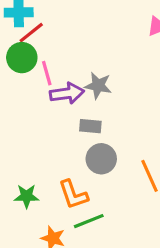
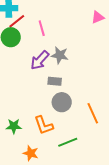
pink line: (47, 73) -> (42, 28), moved
purple arrow: (67, 93) -> (40, 60), turned 140
green line: (89, 221) -> (68, 142), moved

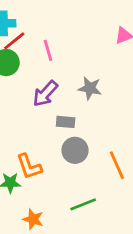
gray star: (60, 55) -> (90, 88), moved
orange L-shape: (44, 125) -> (29, 167), moved

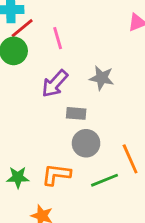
orange L-shape: (29, 167) -> (56, 175), moved, turned 116
green line: (83, 204) -> (105, 180), moved

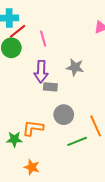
purple arrow: (55, 84) -> (41, 71), turned -40
gray rectangle: (76, 113) -> (50, 87), moved
orange L-shape: (56, 175) -> (33, 128), moved

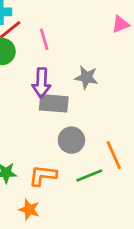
gray rectangle: (50, 87) -> (54, 103), size x1.5
orange L-shape: (33, 128) -> (43, 176), moved

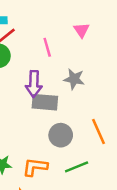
pink triangle: (120, 24) -> (81, 30), moved, turned -42
pink line: (44, 39) -> (47, 47), moved
orange line: (114, 155) -> (99, 132), moved

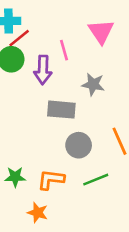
pink triangle: (81, 30) -> (101, 32), size x1.5
purple arrow: (34, 84) -> (43, 70), moved

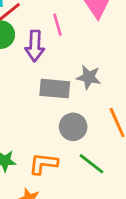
gray star: (93, 84) -> (89, 77), moved
green line: (96, 180) -> (92, 164), turned 60

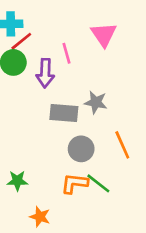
orange L-shape: (43, 164) -> (74, 183), moved

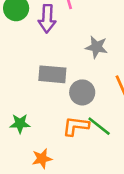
gray rectangle: (64, 113) -> (52, 74), moved
orange star: (40, 217) -> (42, 159), turned -30

